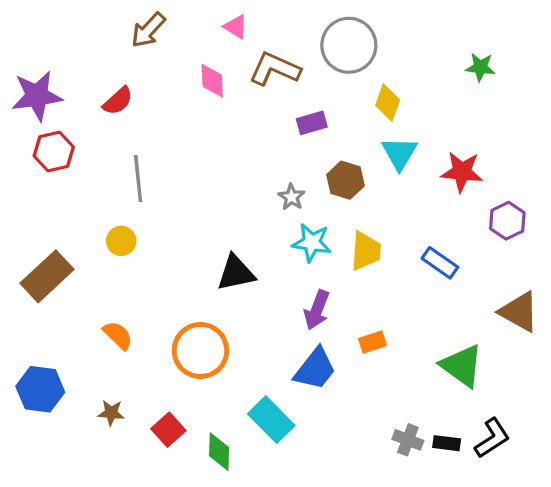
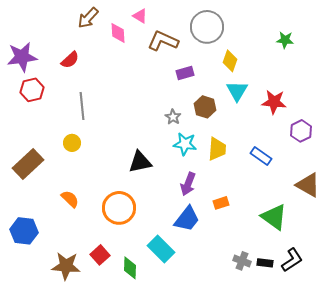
pink diamond: (212, 81) -> (118, 33), moved
brown star: (111, 413) -> (66, 266), moved, size x1.8

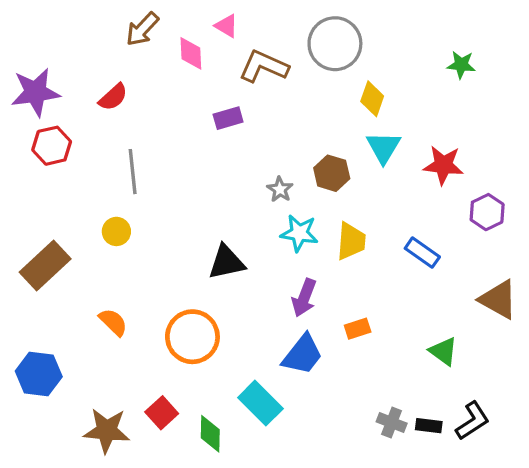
purple rectangle: (185, 73) -> (228, 118), moved
green triangle: (274, 217) -> (443, 351), size x0.7

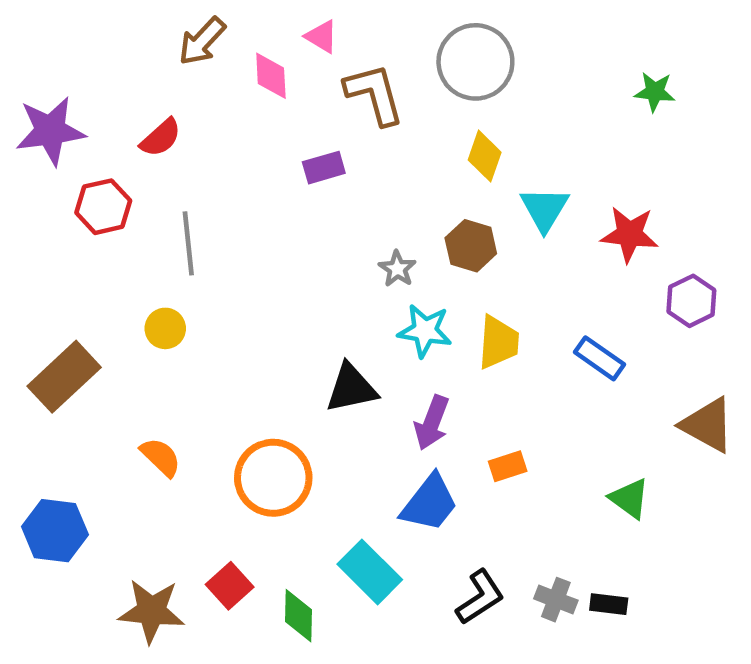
brown L-shape: (264, 66) -> (374, 94), turned 51
yellow diamond: (372, 99) -> (485, 156), moved
red hexagon: (52, 146) -> (103, 207), moved
black triangle: (226, 262) -> (351, 388), moved
black L-shape: (473, 421) -> (480, 597), moved

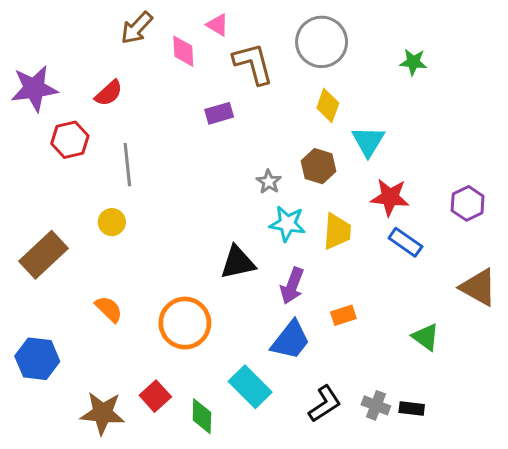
green star: (655, 92) -> (413, 62), moved
red star: (629, 234) -> (390, 197), moved

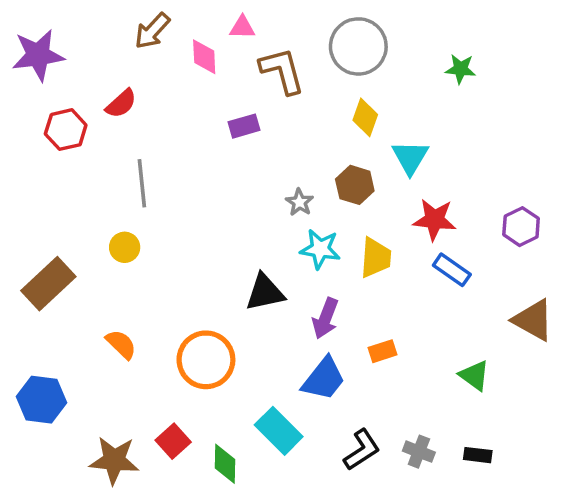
pink triangle: (217, 25) -> (242, 27), turned -30
purple star: (34, 88) -> (38, 55), moved
red hexagon: (70, 140) -> (66, 130), moved
black rectangle: (412, 408) -> (478, 455), moved

